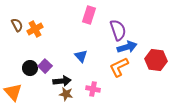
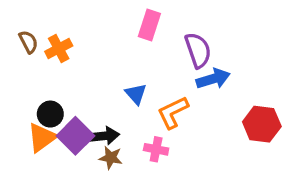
red hexagon: (156, 60) -> (262, 124), moved
purple square: (45, 66) -> (75, 136), moved, size x1.5
orange L-shape: (119, 67) -> (173, 112), moved
orange triangle: (13, 92) -> (42, 138), moved, turned 36

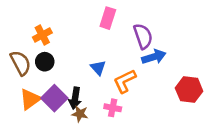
brown semicircle: (28, 42) -> (20, 63), moved, size x1.5
black circle: (50, 114) -> (45, 62), moved
black arrow: (104, 136) -> (75, 98), turned 105

